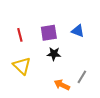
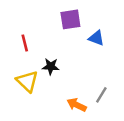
purple square: (49, 33) -> (70, 19), moved
black star: (54, 54) -> (51, 66), moved

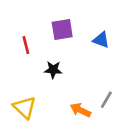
purple square: (70, 19) -> (62, 29), moved
yellow triangle: (27, 81) -> (25, 107), moved

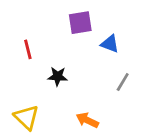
purple square: (62, 29) -> (80, 23), moved
gray line: (106, 100) -> (123, 82), moved

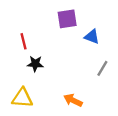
black star: (58, 76) -> (35, 64), moved
yellow triangle: (26, 117) -> (22, 98), turned -40

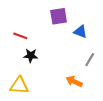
red line: (23, 41) -> (20, 36), turned -56
orange arrow: (73, 100) -> (74, 81), moved

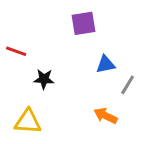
blue triangle: (80, 32) -> (106, 64), moved, turned -32
red line: (20, 36) -> (16, 51), moved

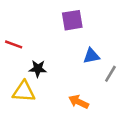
orange arrow: (106, 116) -> (79, 102), moved
yellow triangle: (28, 122) -> (24, 92), moved

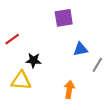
red line: (14, 44) -> (12, 39), turned -56
orange arrow: (79, 102) -> (69, 90), turned 72

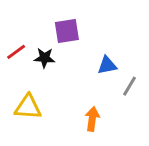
purple square: (64, 18) -> (67, 31), moved
black star: (33, 60) -> (44, 58), moved

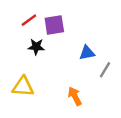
red line: (16, 52) -> (29, 20), moved
orange arrow: (92, 119) -> (75, 96), turned -36

